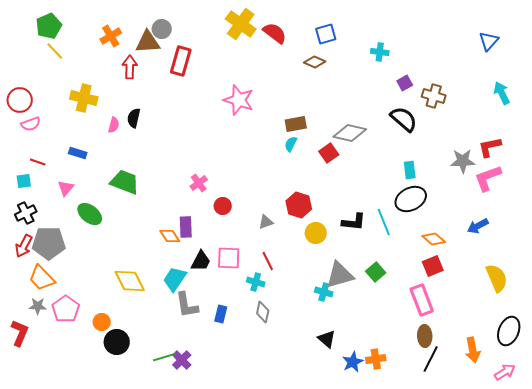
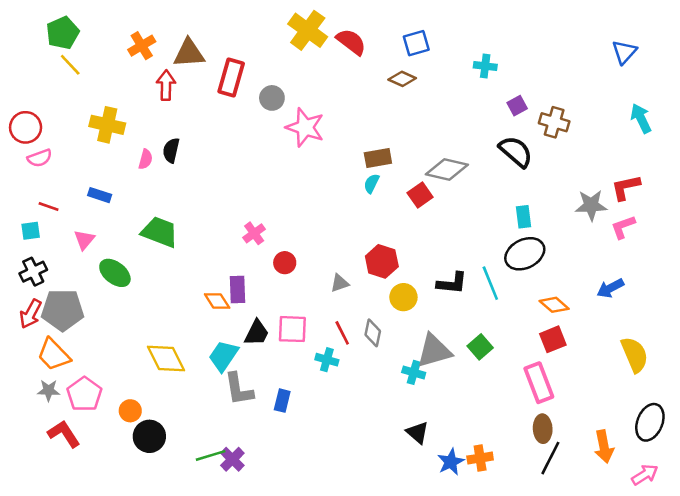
gray circle: (162, 29) -> (272, 98), moved
pink L-shape: (488, 178) -> (623, 227), size x0.7
gray diamond: (263, 312) -> (373, 333), moved
red L-shape: (20, 333) -> (64, 434), moved, turned -56

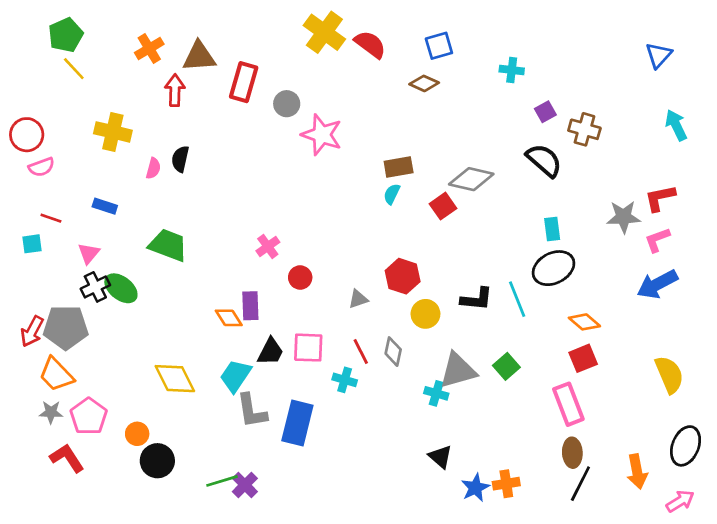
black cross: (33, 272) -> (95, 287), moved
blue arrow: (610, 288) -> (657, 284), moved, size x1.4
blue rectangle: (282, 401) -> (297, 423), size x1.8

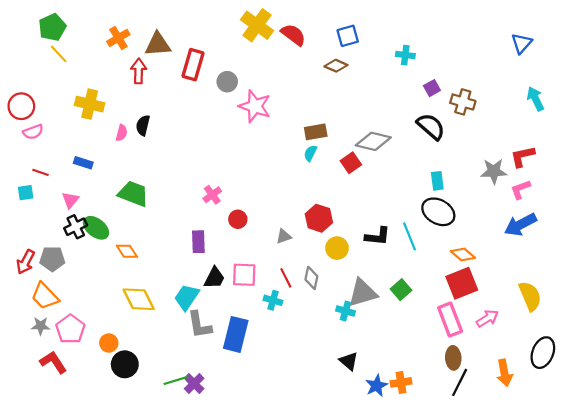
black ellipse: (553, 268) -> (438, 212), turned 56
orange diamond: (229, 318) -> (127, 251), moved
gray pentagon: (66, 327) -> (52, 259), size x0.7
red square: (583, 358) -> (462, 283), size x1.4
pink arrow: (680, 501) -> (487, 318), moved

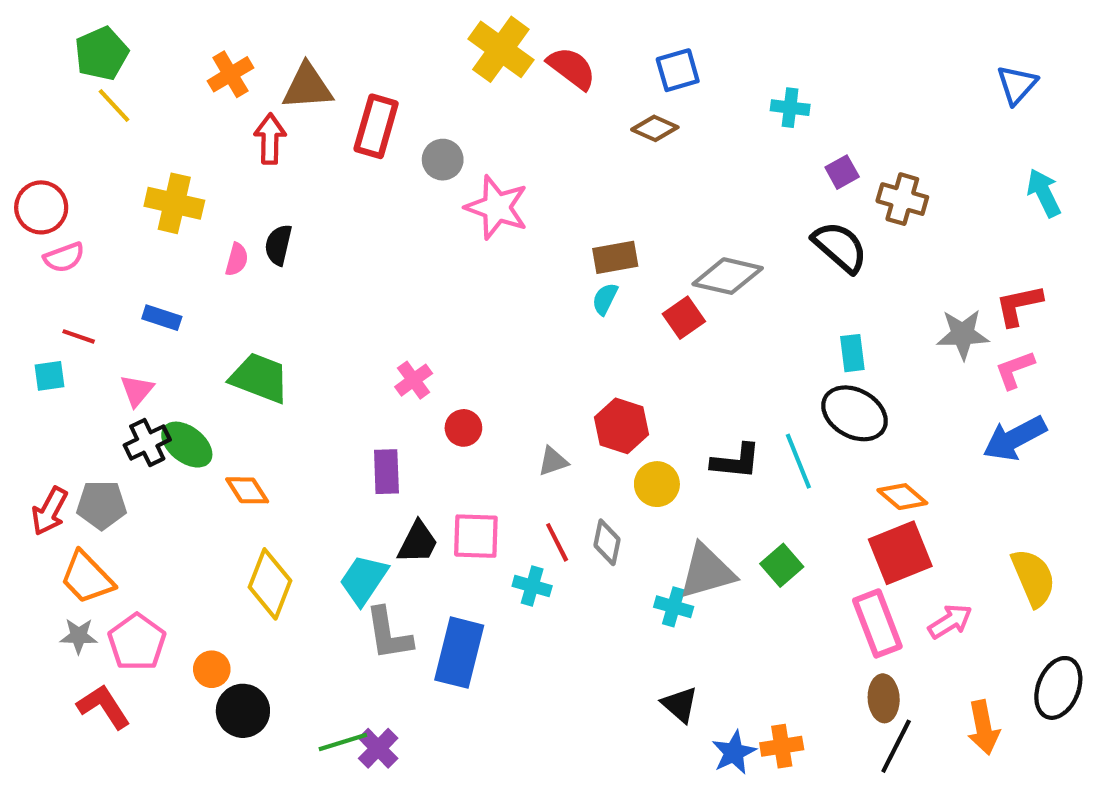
yellow diamond: (139, 299) -> (270, 584), turned 48

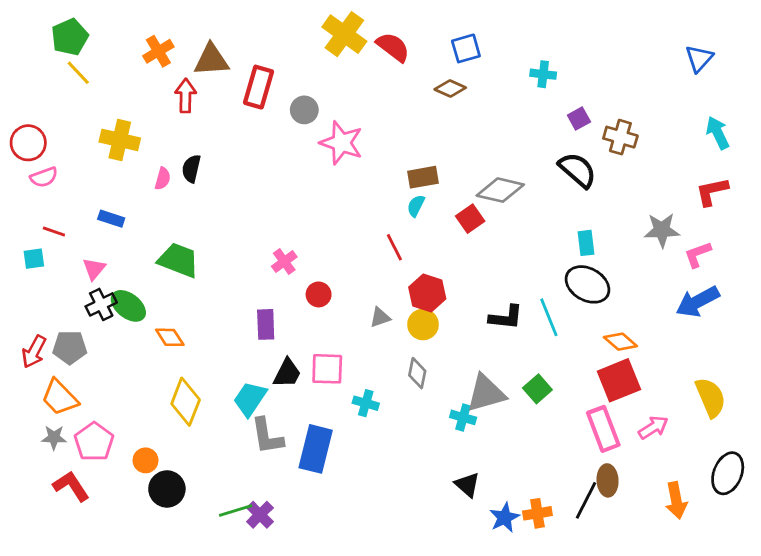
red L-shape: (1019, 305) -> (712, 191), moved
yellow circle: (657, 484) -> (423, 324), moved
red line: (557, 542) -> (394, 247), moved
black line: (896, 746) -> (586, 500), moved

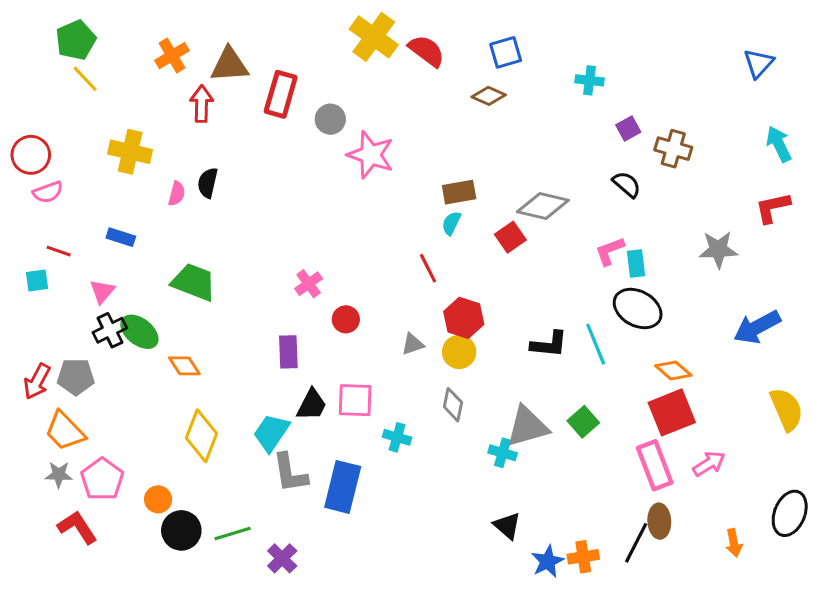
black semicircle: (577, 170) -> (627, 184), size x0.7
pink L-shape: (698, 254) -> (610, 251), moved
yellow semicircle: (711, 397) -> (787, 409), moved
orange arrow: (676, 500) -> (734, 543), size x0.7
green line: (236, 510) -> (233, 534), moved

